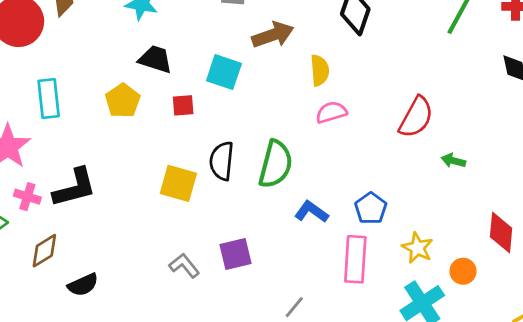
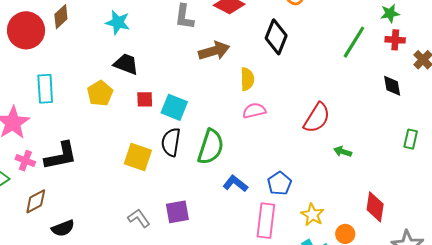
cyan square: (224, 72) -> (174, 107), moved

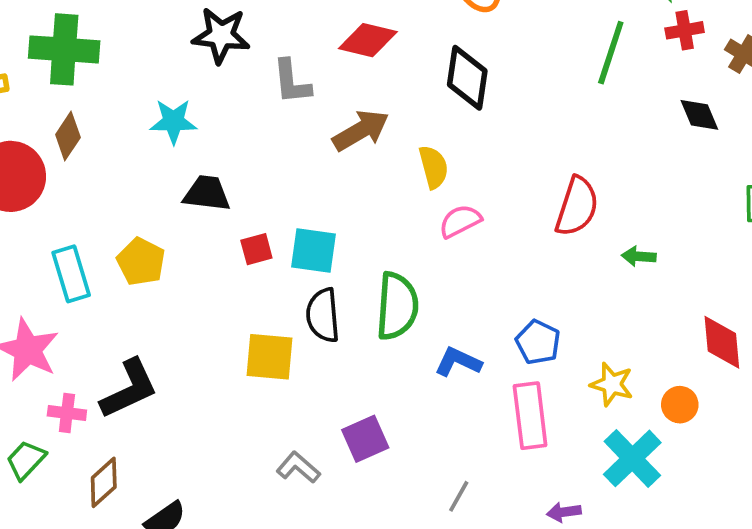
yellow pentagon: (100, 93) -> (141, 262), moved

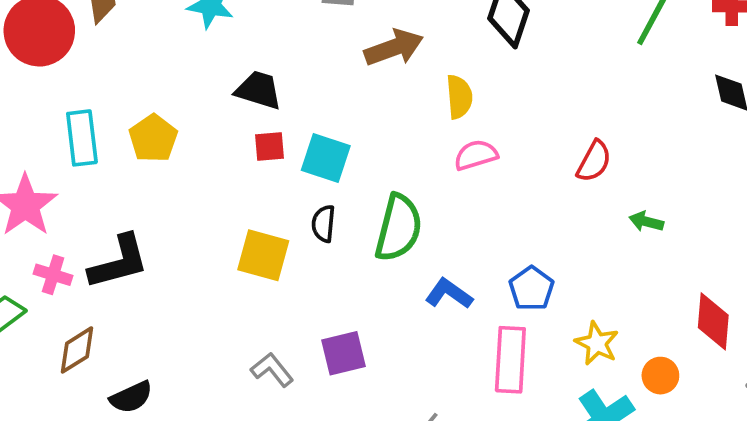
black trapezoid: (207, 193) -> (259, 90), moved
red semicircle: (577, 206) -> (594, 161), size x0.7
black semicircle: (323, 315) -> (324, 224), size x0.7

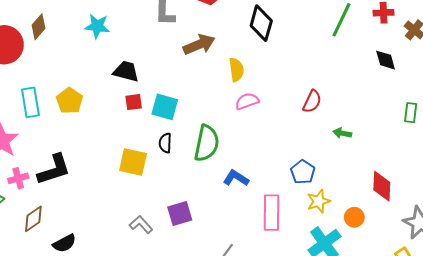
pink cross: (53, 275) -> (18, 178), turned -30
blue pentagon: (531, 289) -> (303, 172), moved
yellow star: (597, 343) -> (318, 201), turned 30

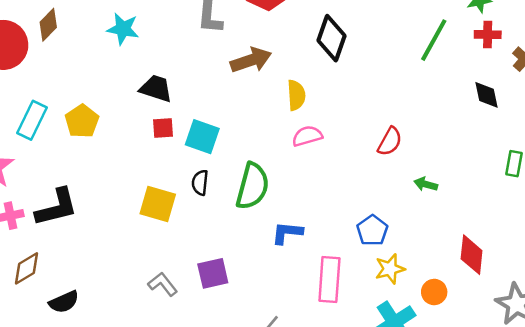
cyan rectangle: (30, 102) -> (32, 120), turned 32
blue L-shape: (236, 178) -> (287, 233), turned -30

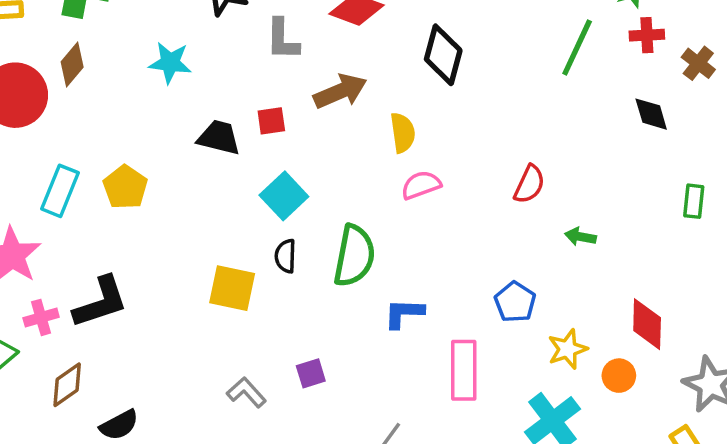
red square: (163, 128) -> (271, 121), moved
cyan square: (202, 137) -> (284, 196), turned 32
yellow star: (390, 269) -> (568, 349), moved
purple square: (213, 273) -> (311, 373), size x0.7
orange circle: (434, 292) -> (619, 376), moved

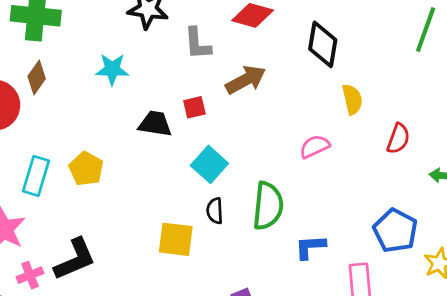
yellow semicircle: (403, 133) -> (352, 99), moved
blue pentagon: (515, 302) -> (395, 231), size x1.4

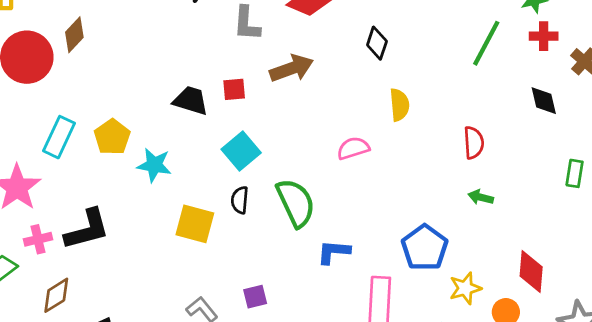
black diamond: (323, 44) -> (377, 43), size x0.7
cyan star: (112, 69) -> (154, 165), moved
red semicircle: (398, 139) -> (474, 143), moved, turned -32
green semicircle: (268, 206) -> (296, 203), turned -39

